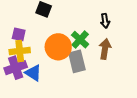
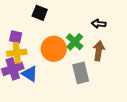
black arrow: (105, 21) -> (99, 24), turned 104
gray rectangle: (77, 61) -> (81, 73), moved

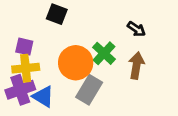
black arrow: (99, 24) -> (136, 29), turned -152
gray rectangle: (81, 73) -> (89, 90), moved, turned 45

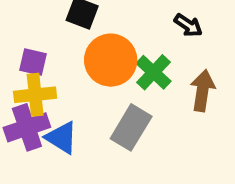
black arrow: (136, 29) -> (188, 25), moved
orange circle: (76, 63) -> (111, 60), moved

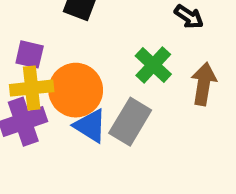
orange circle: (111, 60) -> (76, 90), moved
blue triangle: (62, 138) -> (90, 126), moved

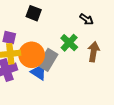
gray rectangle: (130, 122) -> (48, 60), moved

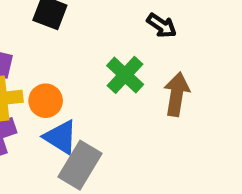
orange circle: (32, 55) -> (46, 101), size x0.6
gray rectangle: (48, 60) -> (80, 165), moved

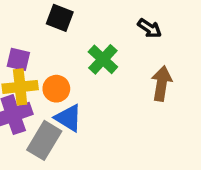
green cross: (125, 75) -> (103, 59), moved
gray rectangle: (80, 165) -> (44, 140), moved

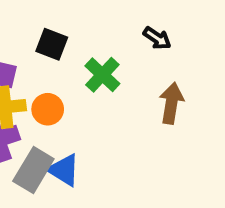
black square: (60, 18) -> (52, 44), moved
blue triangle: (68, 118) -> (64, 170), moved

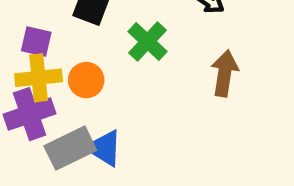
gray rectangle: (33, 170) -> (70, 148), turned 33

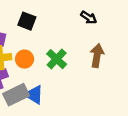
green cross: (147, 42) -> (57, 59), moved

